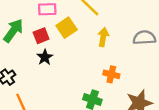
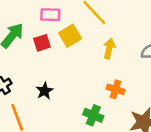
black star: (45, 57) -> (45, 91), moved

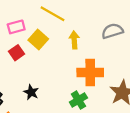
orange cross: (115, 89) -> (90, 72), size x1.6
green cross: (93, 115) -> (78, 100), turned -36

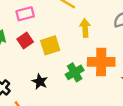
yellow square: (38, 39) -> (50, 45), moved, turned 30
green cross: (78, 100) -> (75, 72), moved

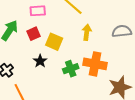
yellow square: (50, 45) -> (54, 42), turned 30
black star: (40, 82) -> (40, 61), moved

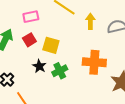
yellow arrow: (87, 32) -> (90, 21), moved
green cross: (71, 69) -> (60, 71), moved

